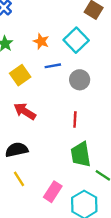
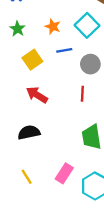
red line: (75, 119) -> (82, 94), moved
yellow line: (19, 179) -> (27, 177), moved

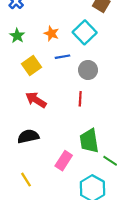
pink rectangle: (64, 173) -> (64, 161), moved

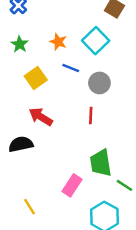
blue line: (63, 57) -> (71, 68), turned 32
black semicircle: (28, 136) -> (21, 144), moved

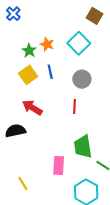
green star: (20, 44) -> (29, 51), moved
blue line: (71, 68) -> (50, 72), moved, turned 56
pink rectangle: (72, 185) -> (59, 166), turned -30

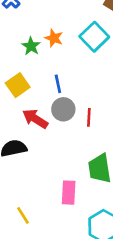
blue line: (50, 72) -> (58, 84), moved
yellow square: (28, 75) -> (18, 85), moved
gray circle: (82, 79) -> (63, 109), moved

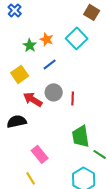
blue line: (58, 84) -> (50, 64), moved, turned 64
pink rectangle: (69, 193) -> (40, 154), moved, turned -42
yellow line: (23, 215) -> (31, 178), moved

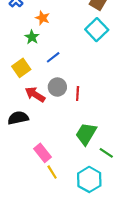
cyan square: (77, 38) -> (97, 30), moved
orange star: (47, 39) -> (43, 18), moved
green trapezoid: (81, 136) -> (86, 134), turned 40
yellow line: (31, 178) -> (52, 172), moved

